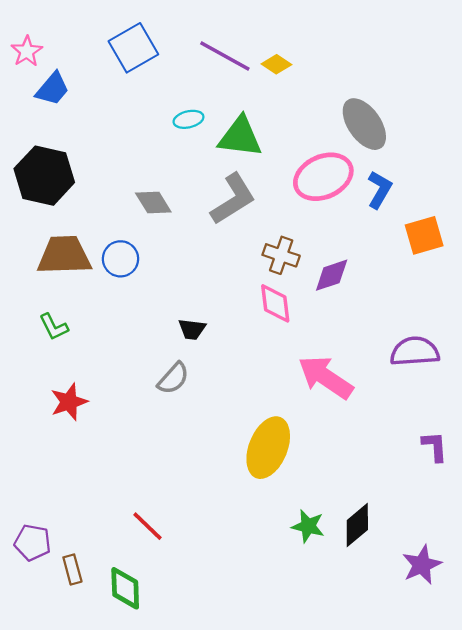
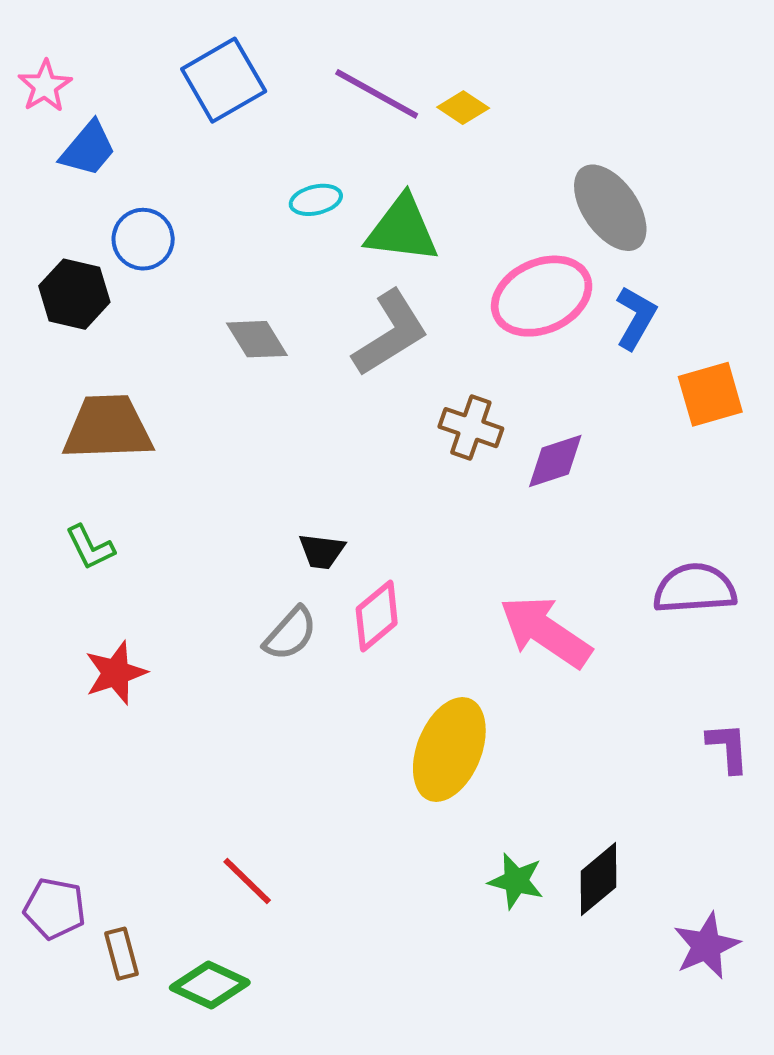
black hexagon: (44, 176) -> (74, 294), size x0.7
blue circle: (120, 259) -> (143, 239), moved
pink diamond: (275, 303) -> (377, 616), moved, turned 57
green diamond: (125, 588) -> (210, 985), turned -63

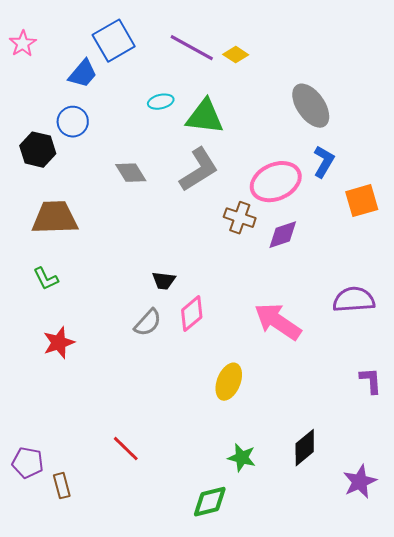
blue trapezoid: (88, 149) -> (83, 74), moved
pink ellipse: (542, 296) -> (276, 182), moved
yellow ellipse: (449, 749) -> (229, 382), size x0.7
green star: (516, 881) -> (242, 458), moved
green diamond: (210, 985) -> (210, 502), moved, turned -39

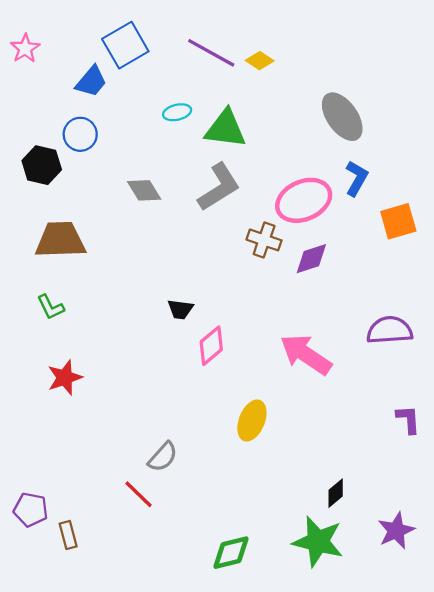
gray semicircle: (148, 323) -> (163, 457), moved
black diamond: (305, 448) -> (336, 493), size x0.7
green star: (242, 458) -> (318, 542), moved, size x1.6

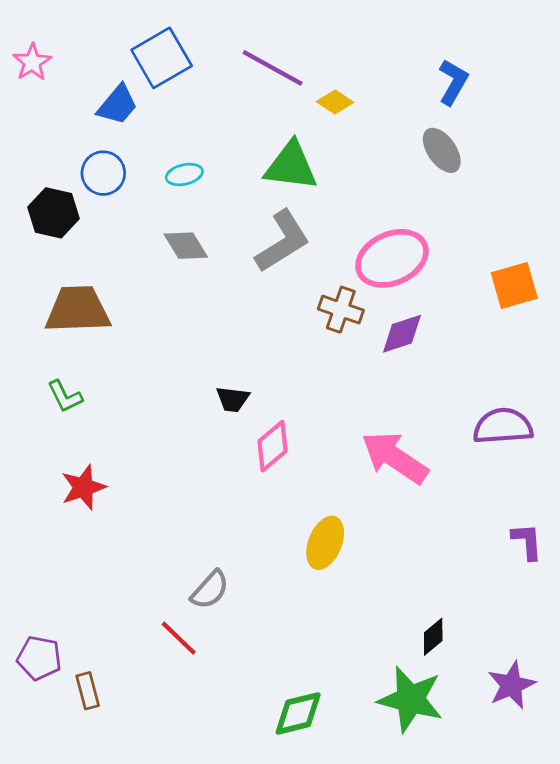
yellow diamond: (260, 61) -> (335, 102), moved
cyan ellipse: (177, 112) -> (184, 175), moved
gray ellipse: (342, 117) -> (442, 150), size x0.7
blue L-shape: (357, 178) -> (453, 82), moved

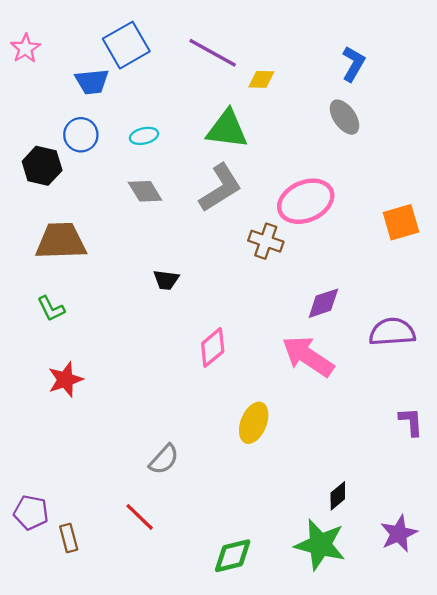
yellow diamond: (335, 102) -> (261, 79), turned -32
blue trapezoid: (118, 105) -> (92, 82), turned 44
purple diamond: (402, 334) -> (323, 303), moved
black trapezoid: (233, 399) -> (166, 280), moved
red line: (179, 638) -> (140, 517), moved

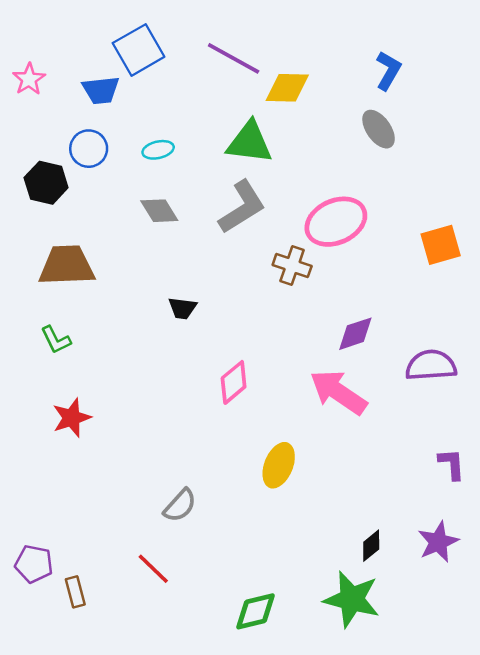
pink star: (25, 48) -> (29, 79), moved
yellow diamond: (261, 79) -> (287, 88), size x1.5
purple star: (399, 534) -> (438, 542), moved

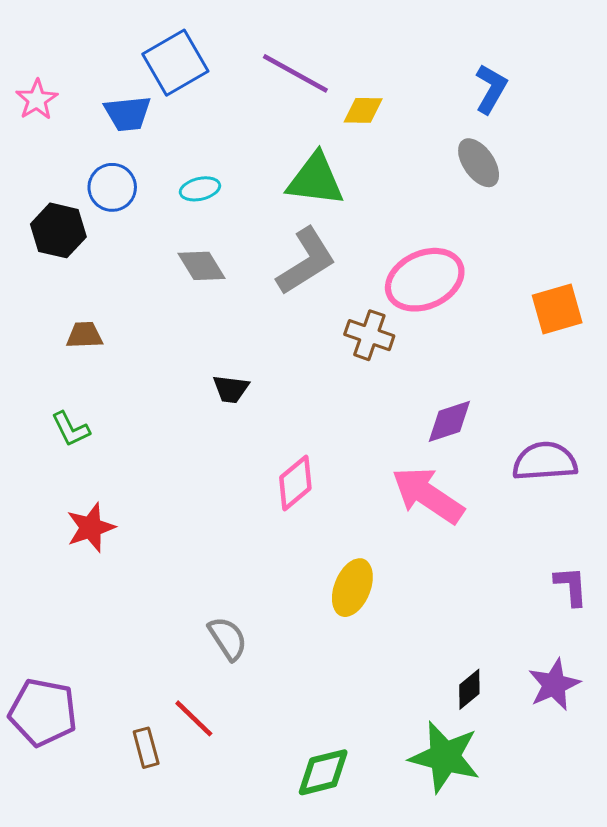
yellow diamond: (287, 88) -> (363, 110), size x0.7
brown trapezoid: (67, 265) -> (85, 335), size x0.5
gray semicircle: (180, 505) -> (228, 638), turned -75
purple pentagon: (34, 564) -> (43, 712), size x1.4
brown rectangle: (75, 592) -> (146, 748), moved

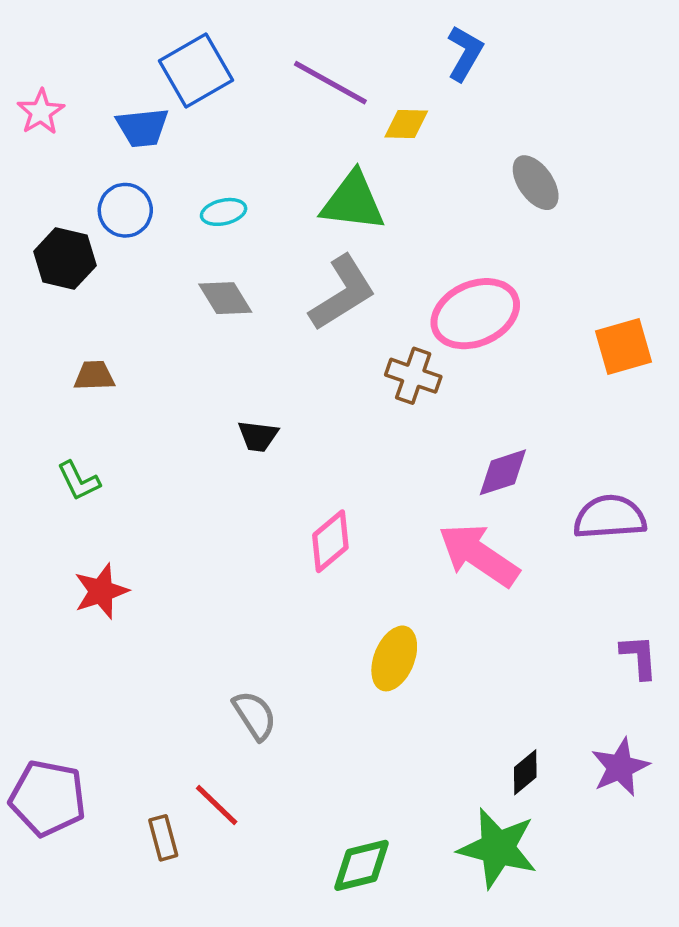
blue L-shape: (491, 89) -> (465, 53), moved

